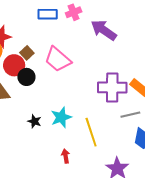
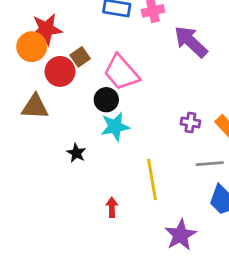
black circle: (26, 77) -> (106, 100), moved
purple cross: (112, 87) -> (190, 122), size x0.5
cyan star: (61, 117) -> (115, 127), moved

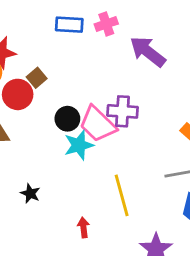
pink trapezoid: (121, 72) -> (98, 124), moved
purple cross: (190, 122) -> (123, 111), moved, size x1.5
black star: (76, 153) -> (30, 193), moved

